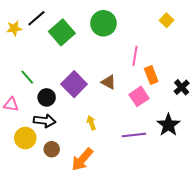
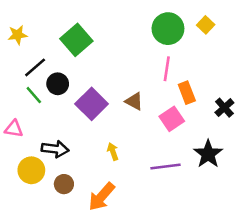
black line: (36, 18) -> (35, 67), moved
green circle: (103, 23) -> (168, 29), moved
black circle: (47, 97) -> (58, 84), moved

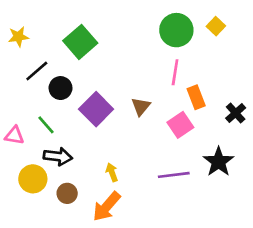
green line: (34, 95) -> (46, 125), moved
brown triangle: (134, 101) -> (141, 106), turned 42
yellow arrow: (113, 151) -> (112, 172), moved

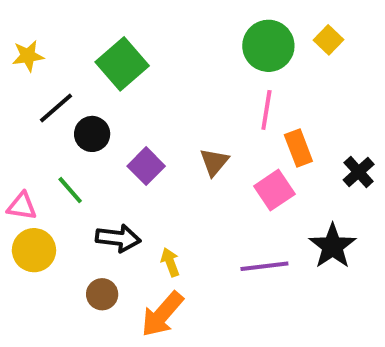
purple square: (96, 109) -> (146, 166), size x0.7
black arrow: (58, 156) -> (118, 238), moved
yellow circle: (33, 179) -> (34, 250), moved

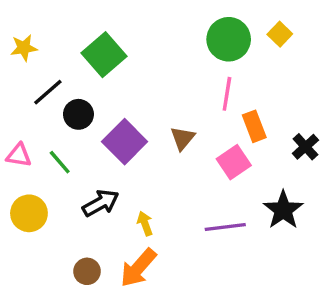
purple square: (146, 166) -> (125, 142), size x1.4
pink triangle: (22, 206) -> (19, 155), moved
black arrow: (118, 238) -> (101, 203), turned -36
brown circle: (102, 294) -> (87, 271), moved

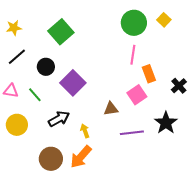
black line: (48, 92) -> (17, 57), moved
brown triangle: (183, 138) -> (111, 109), moved, turned 42
brown circle: (87, 271) -> (51, 159), size x1.5

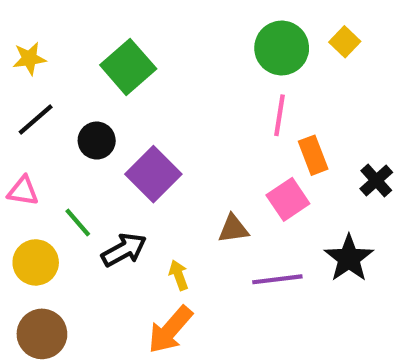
green line: (35, 95) -> (78, 223), moved
brown circle: (51, 159) -> (42, 334), moved

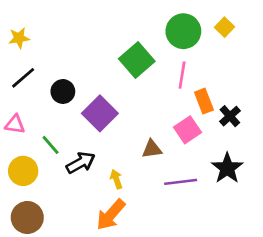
green square: (128, 67) -> (137, 60), moved
black cross: (376, 180) -> (230, 116), moved

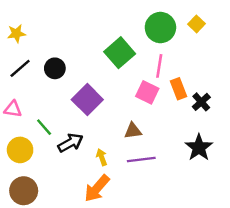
black circle: (63, 91) -> (55, 68), moved
pink square: (187, 130) -> (147, 92), moved, turned -30
purple line: (181, 182) -> (141, 160), moved

